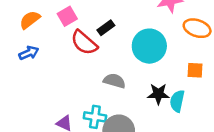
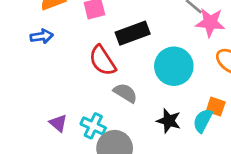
black rectangle: (106, 28) -> (133, 33), size x1.6
red semicircle: (84, 43) -> (102, 61), moved
cyan semicircle: (177, 101) -> (203, 121), moved

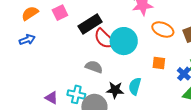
red semicircle: (102, 61) -> (104, 39), moved
black star: (169, 121) -> (115, 90), moved
cyan semicircle: (203, 121) -> (135, 86), moved

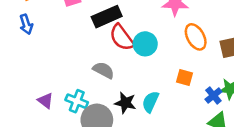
orange ellipse: (163, 30) -> (196, 37), turned 30
blue arrow: (27, 40) -> (26, 24), turned 84
cyan circle: (124, 41) -> (145, 44), size x0.7

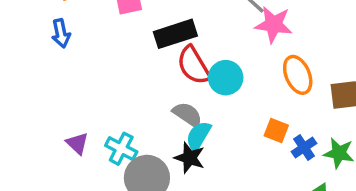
gray semicircle: (104, 70) -> (188, 115), moved
blue cross: (213, 96) -> (304, 147), moved
cyan semicircle: (150, 102) -> (198, 136), moved

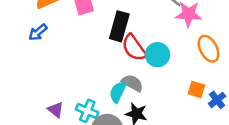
blue arrow: (61, 33) -> (38, 32), turned 66
black rectangle: (175, 34) -> (119, 26), turned -52
cyan semicircle: (198, 136) -> (118, 92), moved

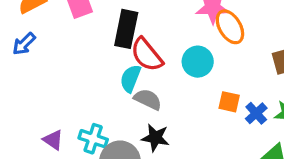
orange ellipse: (209, 49) -> (230, 27), moved
cyan circle: (157, 55) -> (198, 62), moved
cyan semicircle: (118, 92) -> (130, 78), moved

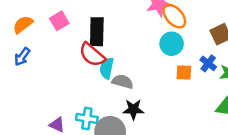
red semicircle: (147, 55) -> (92, 55), moved
cyan circle: (198, 62) -> (172, 44), moved
blue cross: (256, 113) -> (208, 63), moved

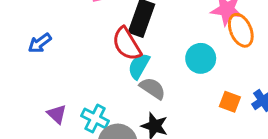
cyan circle: (172, 44) -> (201, 58), moved
blue arrow: (22, 57) -> (40, 43), moved

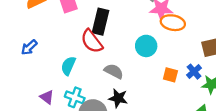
orange ellipse: (241, 30) -> (173, 23), turned -50
cyan semicircle: (139, 66) -> (68, 66), moved

